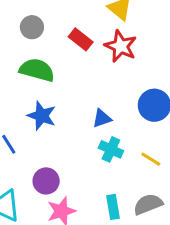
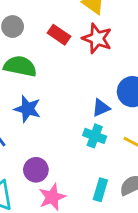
blue triangle: (102, 118) -> (101, 108), moved
cyan rectangle: (113, 207) -> (100, 190), turned 30

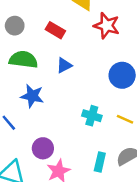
red star: (97, 38) -> (107, 26), moved
blue triangle: (101, 108) -> (64, 65), moved

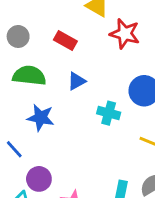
cyan cross: (92, 116) -> (109, 113), moved
purple circle: (43, 148) -> (39, 179), moved

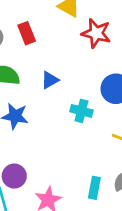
red rectangle: (65, 40) -> (27, 33), moved, turned 40

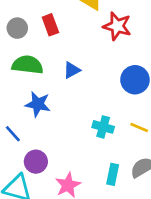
cyan cross: (81, 111) -> (103, 127), moved

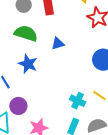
cyan cross: (103, 127) -> (78, 101), moved

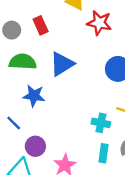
blue triangle: (58, 44) -> (62, 64), size x1.6

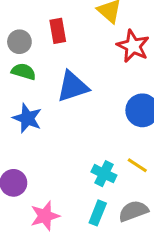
gray circle: (12, 30) -> (19, 42), moved
green semicircle: (23, 62) -> (24, 72), size x0.7

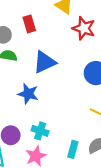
blue star: (27, 118) -> (28, 94), moved
cyan cross: (104, 174) -> (40, 131), moved

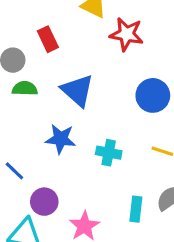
blue triangle: (44, 62) -> (77, 90), turned -45
cyan cross: (40, 131) -> (109, 153), moved

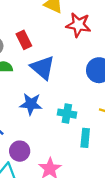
red rectangle: (48, 39) -> (24, 40), moved
cyan rectangle: (136, 209) -> (85, 138), moved

